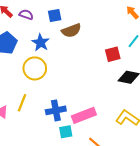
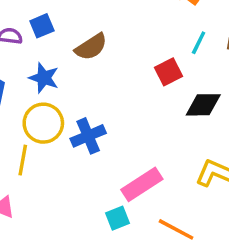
blue square: (55, 15) -> (42, 26), moved
yellow line: (22, 103) -> (23, 160), moved
blue cross: (56, 110) -> (88, 136), moved

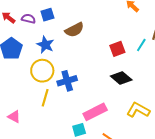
cyan line: (199, 43) -> (141, 45), moved
black diamond: (203, 105) -> (121, 78), moved, turned 35
yellow line: (23, 160) -> (45, 98), moved

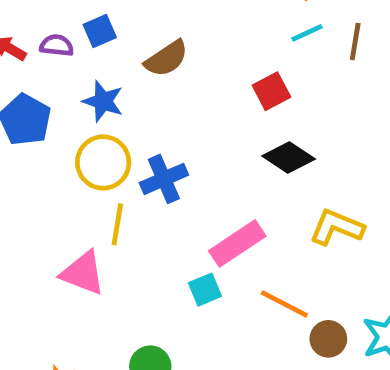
cyan line: (141, 45) -> (307, 33), moved, turned 40
pink triangle: (14, 117) -> (83, 273), moved, size x1.5

